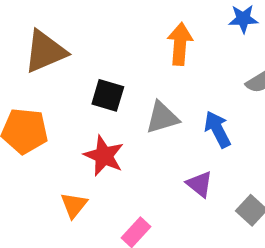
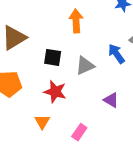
orange arrow: (180, 44) -> (76, 21), moved
blue arrow: (218, 129) -> (116, 54), moved

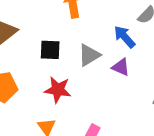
purple triangle: (111, 100) -> (121, 67), moved

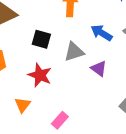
blue arrow: (125, 37) -> (102, 33), moved, turned -30

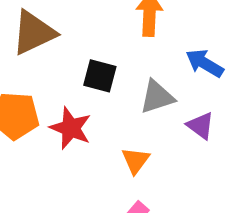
red star: (40, 75) -> (71, 128), moved
orange triangle: (23, 105) -> (136, 160), moved

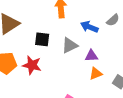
purple triangle: (201, 126) -> (91, 56), turned -32
orange triangle: (136, 160) -> (96, 74), moved, turned 40

